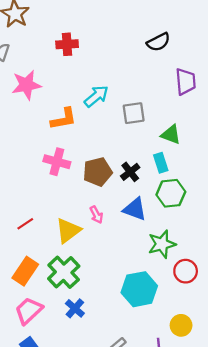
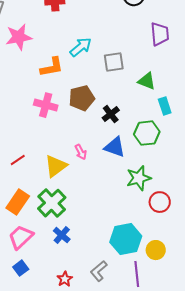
cyan rectangle: (161, 163) -> (165, 106), moved
brown pentagon: (97, 172) -> (82, 98), moved
cyan hexagon: (139, 289) -> (126, 239), moved

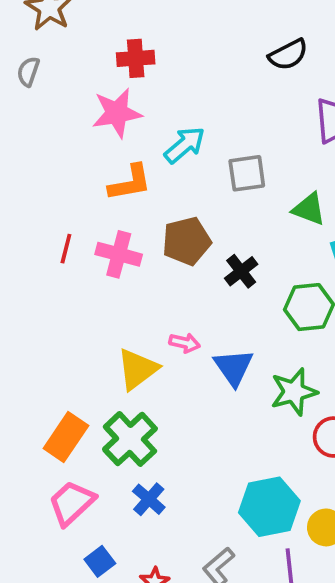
pink star: (19, 37) -> (117, 113), moved
blue triangle: (115, 147) -> (234, 367), moved, turned 35
pink arrow: (81, 152) -> (185, 343), turned -49
red line: (18, 160) -> (66, 249), moved, turned -42
blue square: (21, 268) -> (100, 561), moved

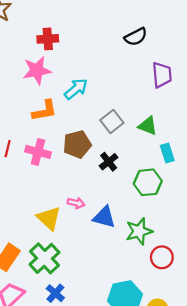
gray square: (247, 173) -> (112, 121), moved, turned -30
blue triangle: (234, 367) -> (104, 217), turned -40
yellow triangle: (138, 369) -> (49, 218), turned -40

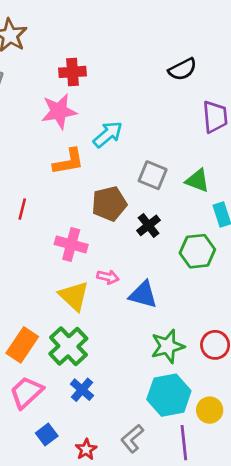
gray square: (112, 121) -> (153, 175), turned -30
pink cross: (38, 152) -> (71, 244), moved
green star: (139, 231) -> (168, 346), moved

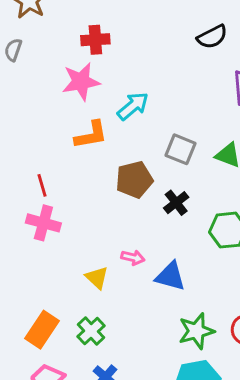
red line: (22, 209) -> (42, 185), turned -30
pink cross: (71, 244) -> (43, 223), moved
yellow triangle: (74, 296) -> (97, 278), size x0.7
green cross: (68, 346) -> (91, 331), size x0.7

